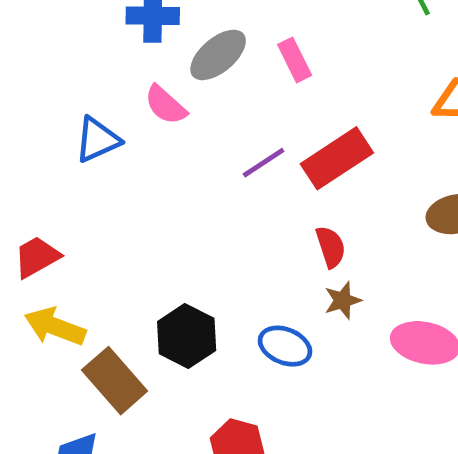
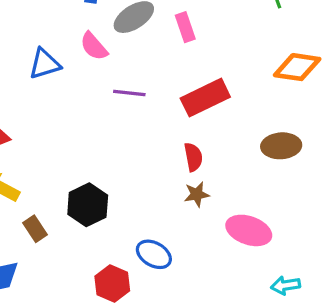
purple line: (264, 163) -> (129, 93), moved, turned 32
blue ellipse: (285, 346) -> (154, 254), moved
brown rectangle: (115, 381) -> (35, 229), size x0.6

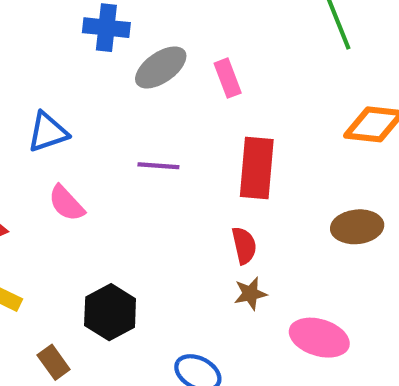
pink semicircle: (94, 46) -> (66, 203), moved
red rectangle: (205, 98) -> (257, 168), turned -57
brown rectangle: (35, 229) -> (54, 362), moved

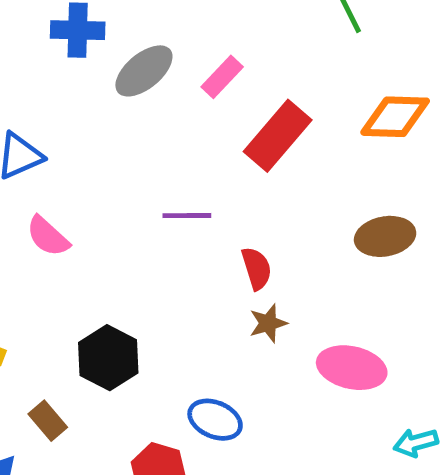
pink rectangle: (228, 78) -> (222, 77), turned 69
purple line: (158, 166) -> (187, 216), moved
red rectangle: (257, 168) -> (278, 136), moved, turned 40

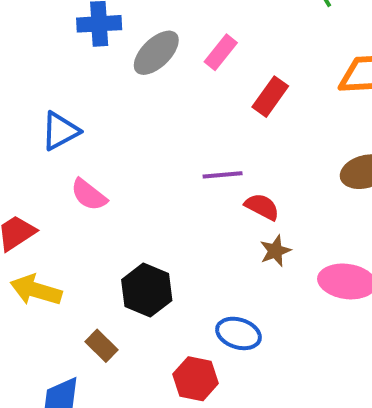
red rectangle: (278, 136) -> (270, 97), size x0.7
purple line: (187, 216) -> (223, 175), moved
red semicircle: (257, 268) -> (262, 207), turned -40

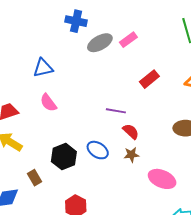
pink rectangle: (221, 52) -> (128, 40), moved
blue ellipse: (238, 333) -> (98, 150), moved

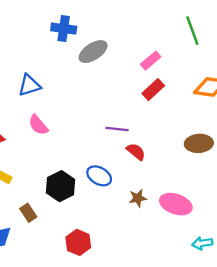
pink rectangle: (128, 40) -> (151, 61), moved
brown star: (131, 155) -> (138, 198), moved

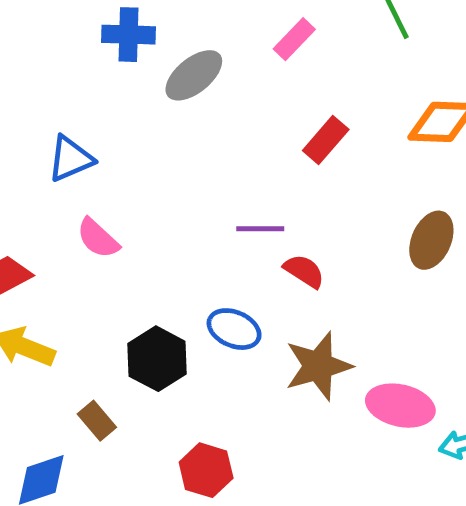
pink rectangle: (151, 61) -> (294, 39), moved
brown ellipse: (199, 143) -> (431, 240), turned -56
brown star: (138, 198) -> (318, 366), size x1.8
pink ellipse: (176, 204) -> (400, 406), moved

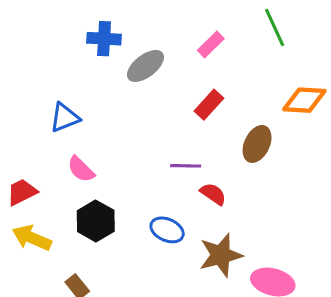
red rectangle: (326, 140) -> (209, 105), moved
brown ellipse: (431, 240) -> (257, 144), moved
black hexagon: (157, 359) -> (96, 221), moved

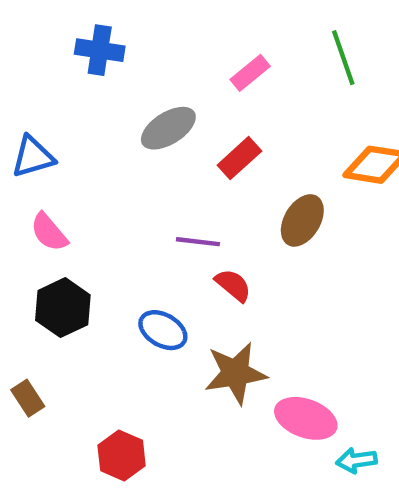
gray ellipse: (145, 66) -> (168, 128), moved

